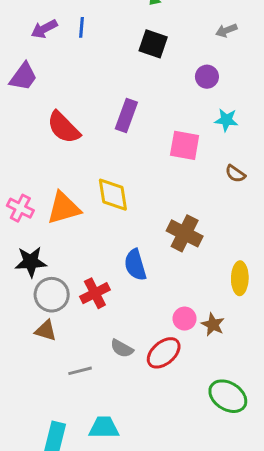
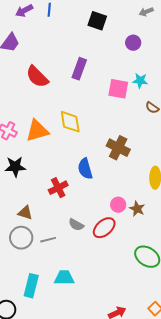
cyan star: (226, 120) -> (140, 81), moved
gray circle: (52, 295) -> (21, 238), moved

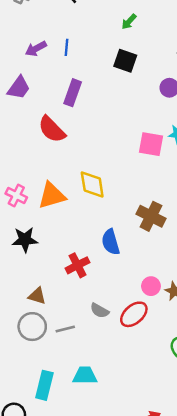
purple rectangle: (79, 69) -> (73, 93), moved

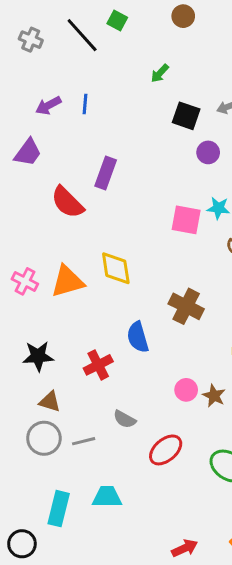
black square: (125, 61) -> (186, 116), moved
purple rectangle: (73, 93) -> (106, 173), moved
black star: (25, 240) -> (38, 356), moved
red ellipse: (134, 314) -> (166, 450), moved

